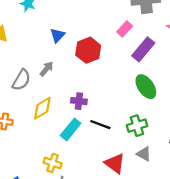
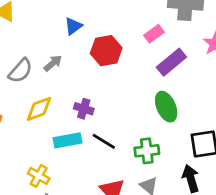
cyan rectangle: (71, 129) -> (68, 140), turned 30

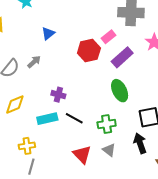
red hexagon: (106, 51) -> (89, 51), moved
yellow diamond: (39, 109) -> (15, 105), moved
yellow cross: (39, 176) -> (27, 146), turned -35

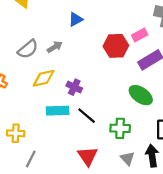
green ellipse: (120, 91) -> (141, 95), turned -40
yellow diamond: (15, 105) -> (44, 78), moved
yellow cross: (27, 146) -> (16, 133), moved
gray triangle: (109, 150) -> (128, 158), moved

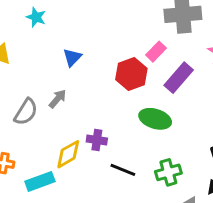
yellow diamond: (44, 78) -> (68, 154), moved
green ellipse: (141, 95) -> (155, 119), moved
cyan rectangle: (58, 111) -> (40, 181), moved

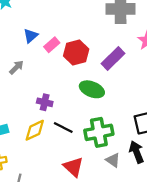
pink rectangle: (156, 52) -> (52, 45), moved
yellow diamond: (68, 154) -> (35, 130), moved
green cross: (168, 172) -> (99, 132), size x1.4

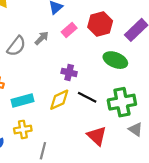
pink rectangle: (52, 45) -> (69, 30), moved

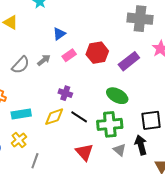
green ellipse: (115, 60) -> (117, 96), moved
yellow cross: (23, 129) -> (19, 140), turned -35

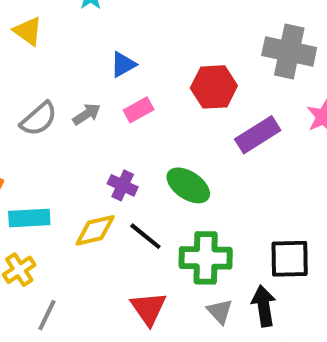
red hexagon: (97, 53) -> (214, 87), moved
green ellipse: (117, 96) -> (188, 185), moved

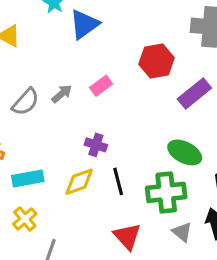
blue triangle: (123, 64) -> (84, 24), moved, size x1.5
green ellipse: (188, 185) -> (185, 152), moved
black line: (145, 236) -> (118, 181), turned 44

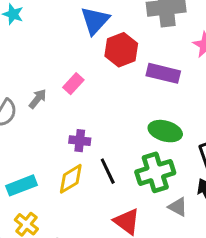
blue triangle: (84, 24) -> (95, 21), moved
purple rectangle: (194, 93) -> (163, 73), turned 64

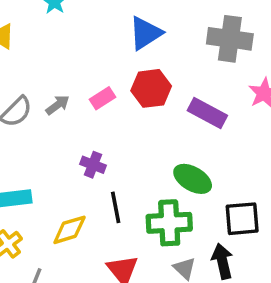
red hexagon: (121, 50) -> (151, 88), moved
yellow diamond: (71, 179) -> (69, 230), moved

